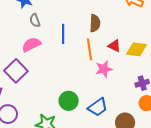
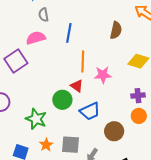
brown semicircle: (95, 23) -> (116, 30), moved
red triangle: (114, 46) -> (77, 86), moved
orange line: (89, 49) -> (83, 61), moved

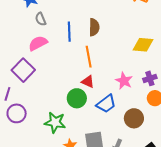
brown semicircle: (116, 30) -> (94, 27), moved
pink star: (103, 75) -> (124, 81), moved, turned -30

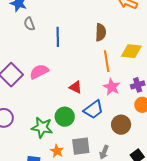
brown semicircle: (94, 27) -> (101, 32), moved
pink semicircle: (38, 43) -> (39, 72), moved
orange line: (89, 57) -> (107, 61), moved
green circle: (77, 98) -> (65, 117), moved

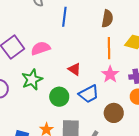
green star: (42, 127) -> (32, 79), moved, turned 30

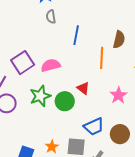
orange line: (109, 48) -> (102, 58), moved
blue trapezoid: (89, 94) -> (94, 127), moved
green circle: (59, 97) -> (65, 101), moved

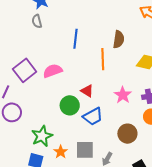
gray semicircle: (51, 17) -> (37, 21), moved
green star: (40, 96) -> (42, 136), moved
blue trapezoid: (94, 127) -> (93, 116), moved

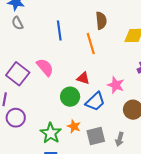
pink semicircle: (53, 71) -> (45, 67), turned 84
pink star: (123, 95) -> (116, 85), moved
orange star: (61, 152) -> (74, 126), moved

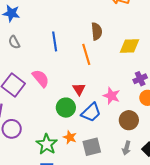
gray semicircle: (17, 23) -> (14, 42), moved
red triangle: (83, 78) -> (79, 89), turned 40
gray arrow: (120, 139) -> (126, 148), moved

